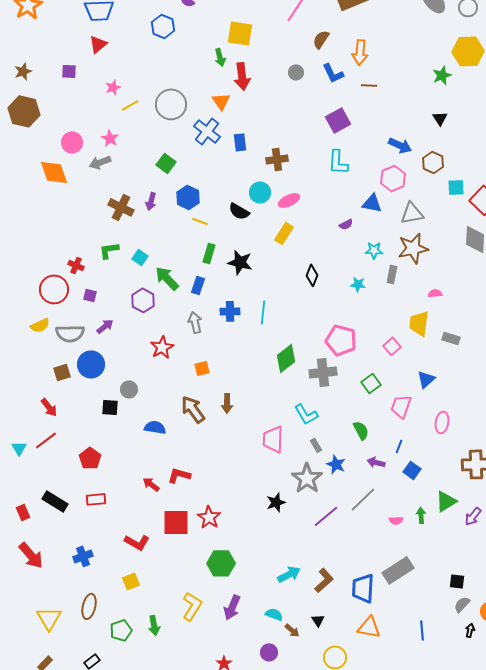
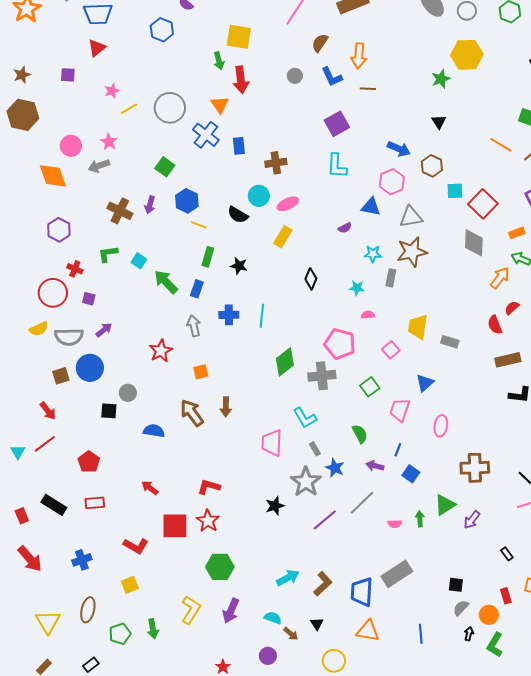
black star: (240, 262) -> (239, 266), size x0.7
pink semicircle: (435, 293) -> (368, 315), moved
purple hexagon: (143, 300) -> (59, 230), moved
red L-shape: (179, 475) -> (209, 487), moved

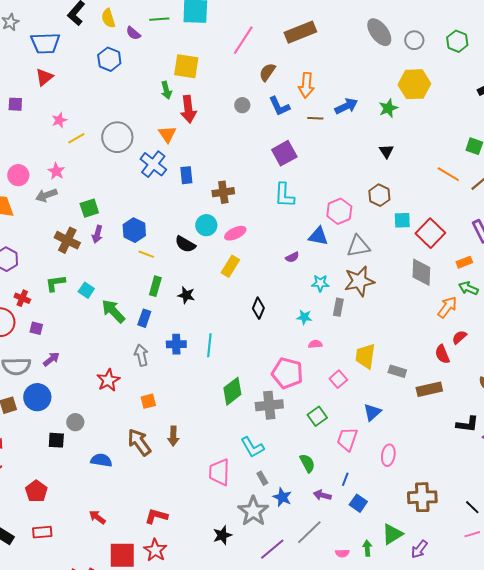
blue arrow: (399, 149) -> (346, 106), moved, turned -50
green square: (165, 167) -> (89, 208), moved, turned 36
brown rectangle: (508, 360) -> (429, 389), moved

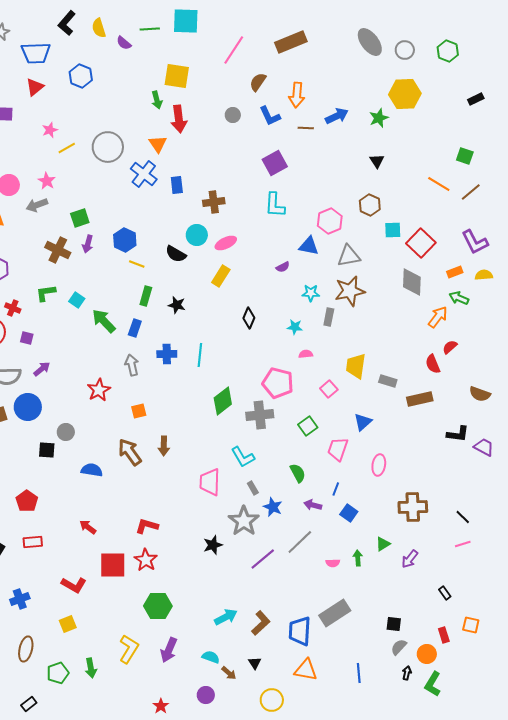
blue hexagon: (109, 59) -> (81, 76), moved
green triangle: (392, 534) -> (383, 544), size x0.7

